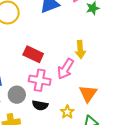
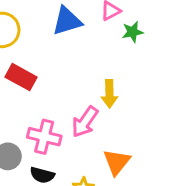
red rectangle: (33, 54) -> (21, 77), moved

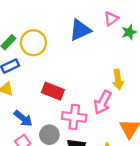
red rectangle: (21, 77) -> (53, 91), moved

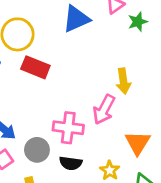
red rectangle: (53, 91) -> (35, 67), moved

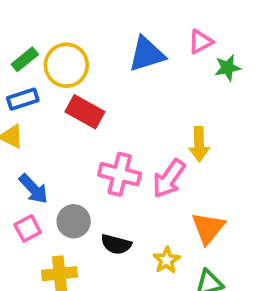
pink cross: (68, 128) -> (120, 174), moved

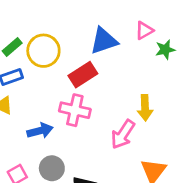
red rectangle: (85, 112) -> (83, 75), moved, turned -60
pink cross: (120, 174) -> (75, 110), moved
blue arrow: (33, 189) -> (40, 131), moved, turned -60

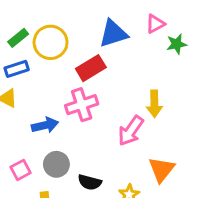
pink cross: (75, 110) -> (82, 105), turned -32

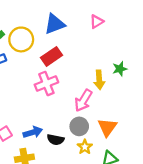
blue triangle: (113, 34) -> (55, 24), moved
green star: (177, 44) -> (120, 69), moved
blue arrow: (45, 125) -> (33, 132), moved
gray circle: (56, 164) -> (79, 126), moved

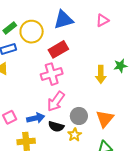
pink arrow: (83, 100) -> (56, 101), moved
yellow star: (85, 147) -> (75, 135), moved

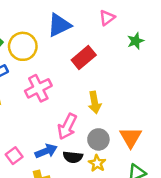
red rectangle: (58, 49) -> (84, 58), moved
green star: (120, 66) -> (136, 41), moved
pink cross: (52, 74) -> (38, 88), moved
yellow arrow: (101, 74) -> (95, 102), moved

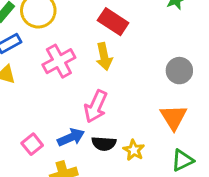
red rectangle: (84, 58) -> (113, 22), turned 75
yellow arrow: (95, 102) -> (104, 56), moved
gray circle: (98, 139) -> (179, 71), moved

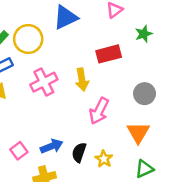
red rectangle: (113, 22) -> (109, 54), moved, turned -50
pink arrow: (96, 106) -> (99, 111), moved
black semicircle: (104, 144) -> (79, 152), turned 102

